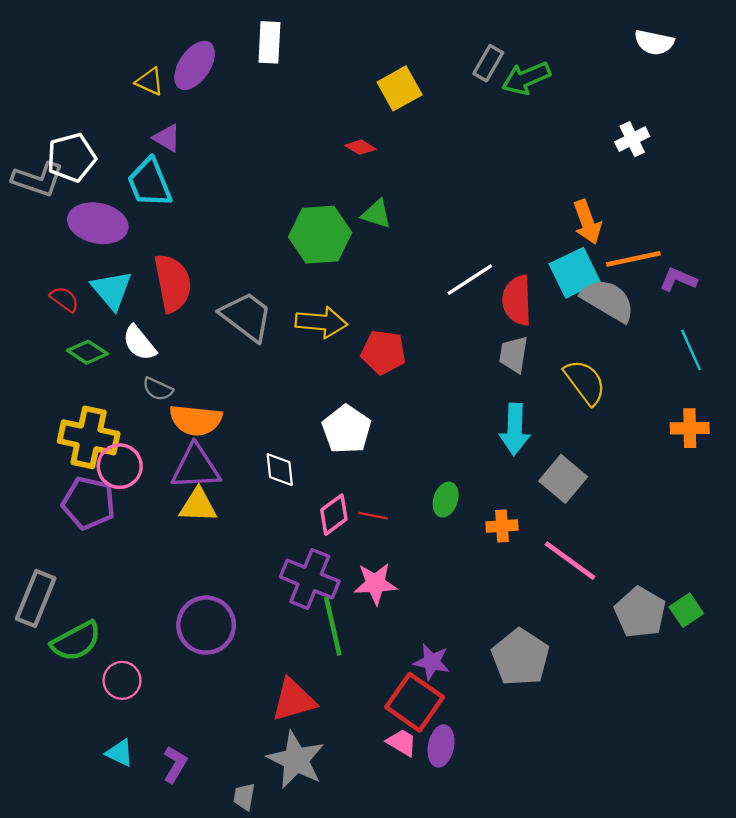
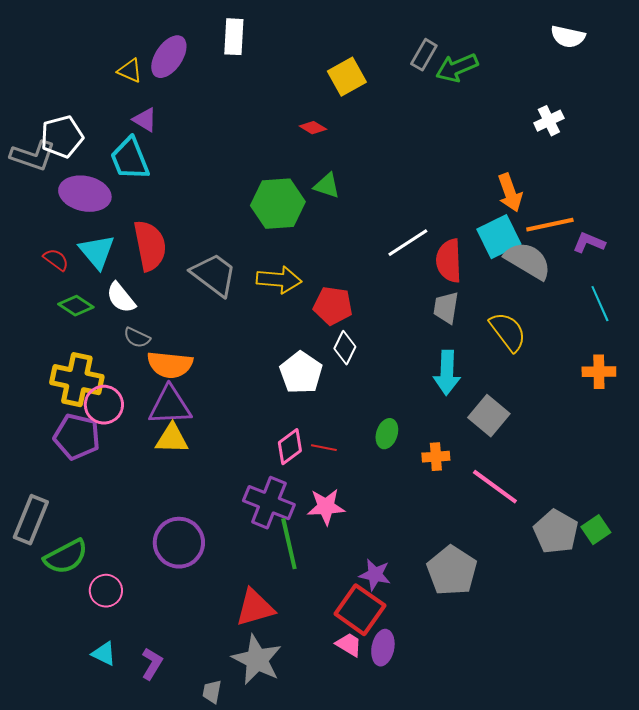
white diamond: (280, 470) -> (345, 348), moved, turned 32

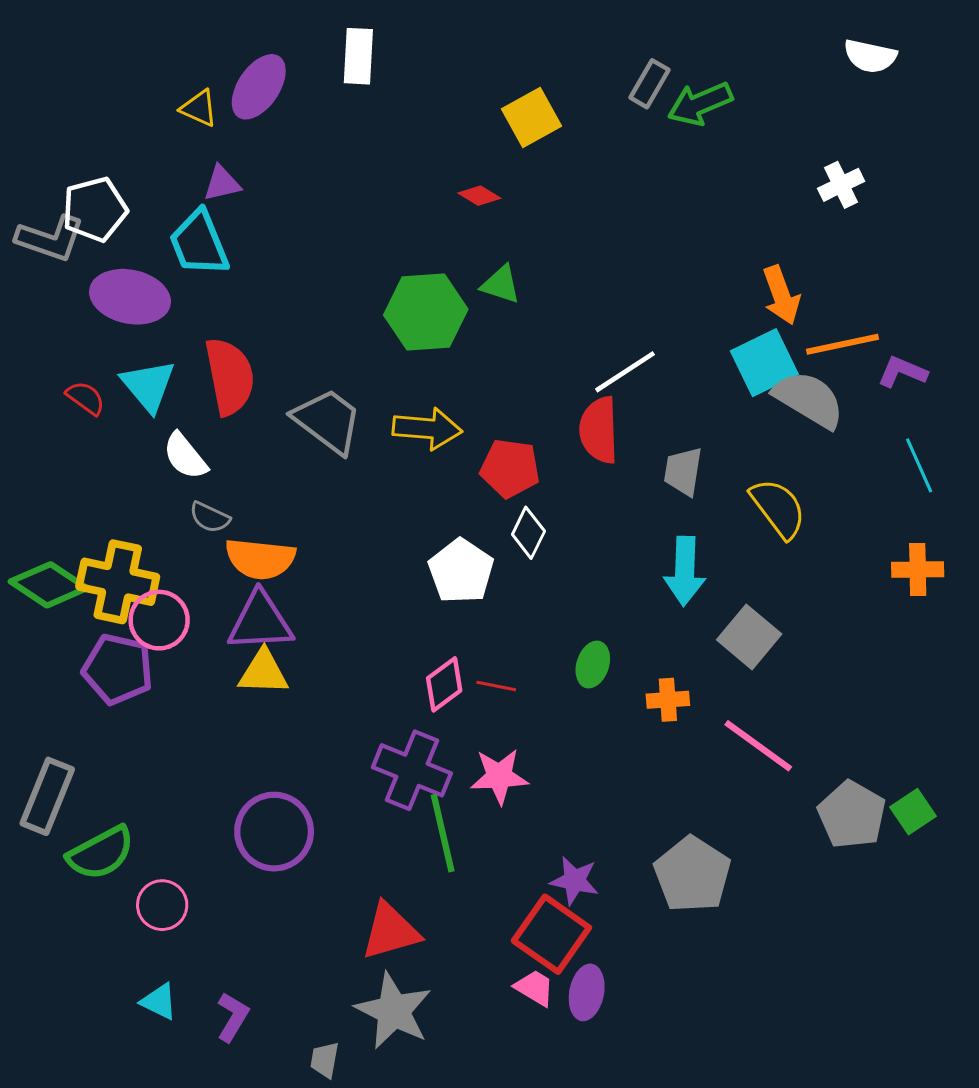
purple triangle: (145, 120) -> (222, 183), turned -44
red semicircle: (449, 261) -> (599, 430), moved
green diamond: (76, 306) -> (49, 585), moved, size x1.4

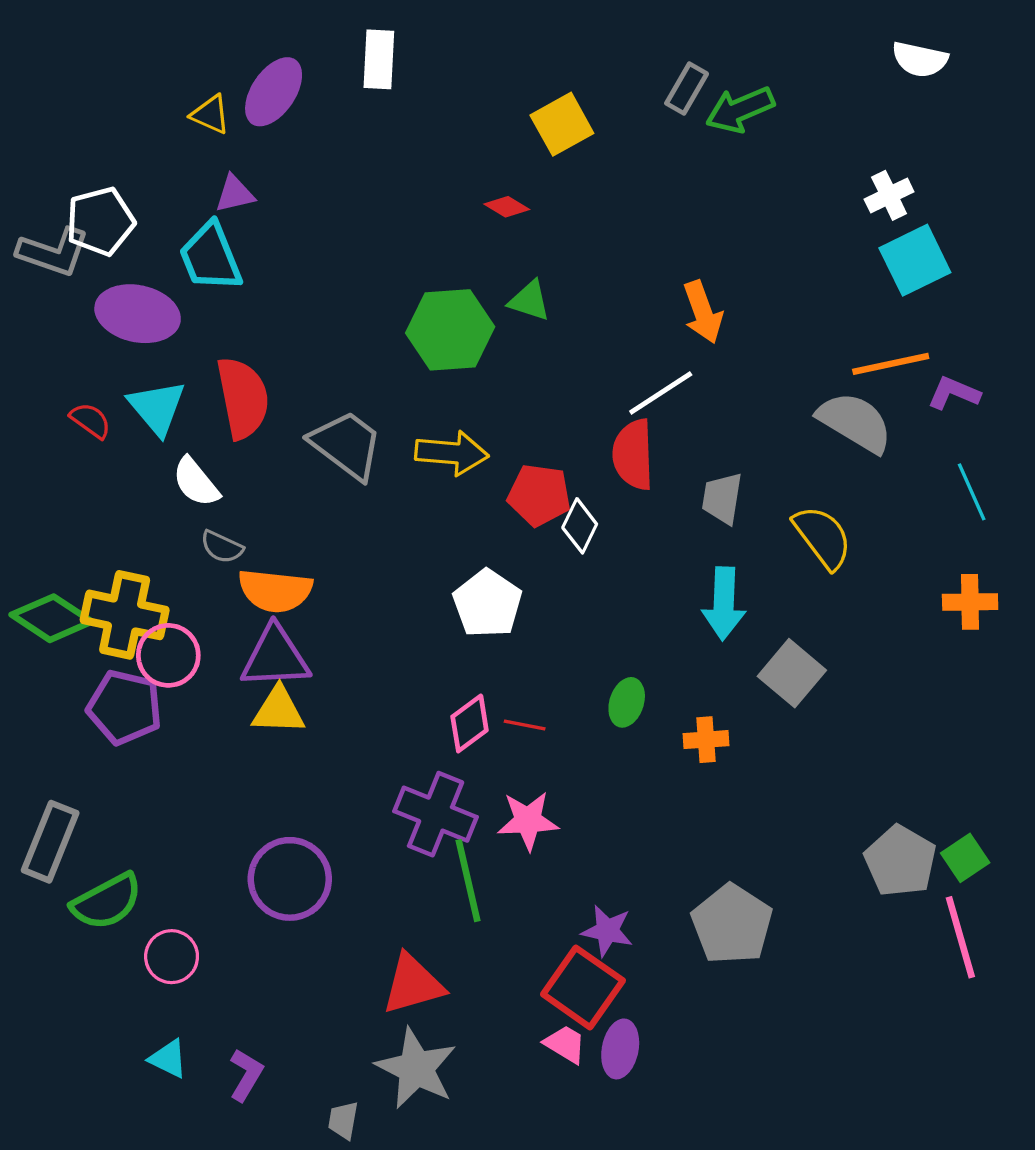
orange arrow: (781, 295) -> (703, 312), moved
cyan square: (764, 363) -> (915, 260), moved
white diamond: (528, 533) -> (580, 526), moved
pink line: (758, 746) -> (960, 937), moved, turned 38

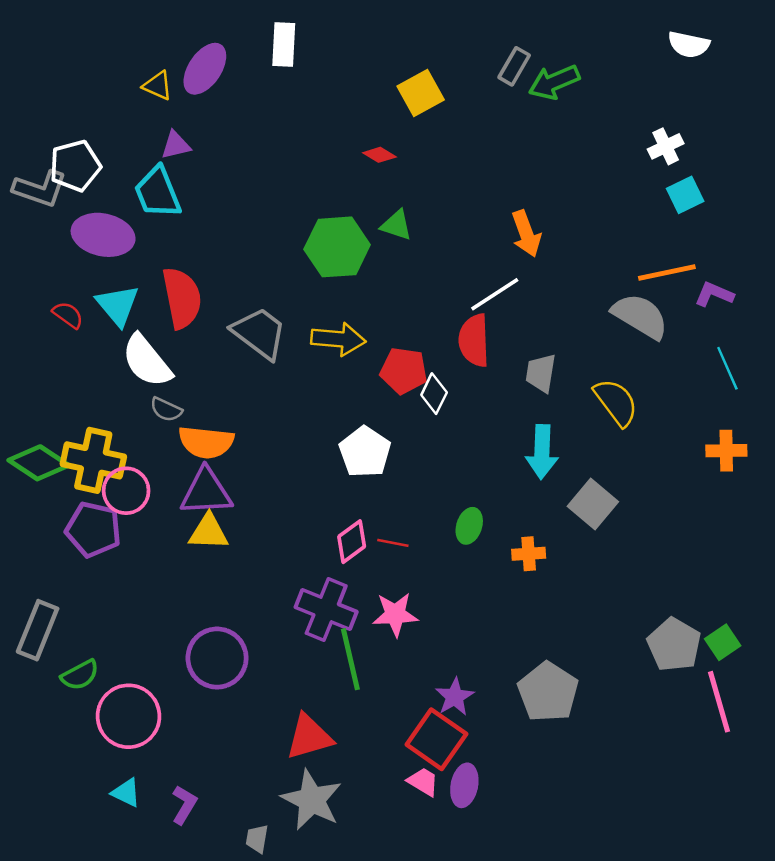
cyan square: (915, 260) -> (685, 195), size x0.7
white semicircle: (196, 482) -> (147, 361), size x1.4
green semicircle: (107, 902) -> (80, 675), size x0.7
purple star: (607, 931) -> (455, 697), turned 30
pink circle: (172, 957) -> (129, 716), size x1.6

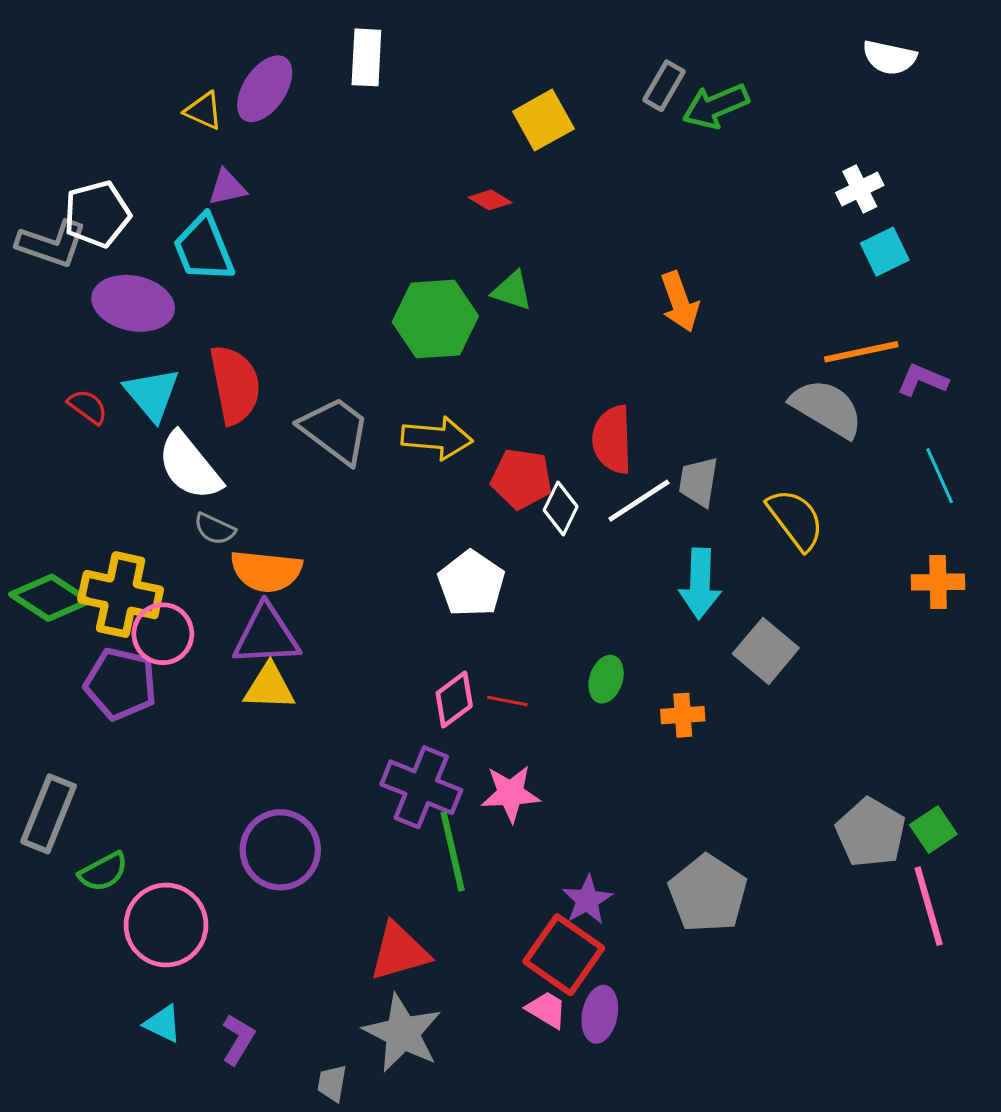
white line: (495, 294) -> (639, 501), moved

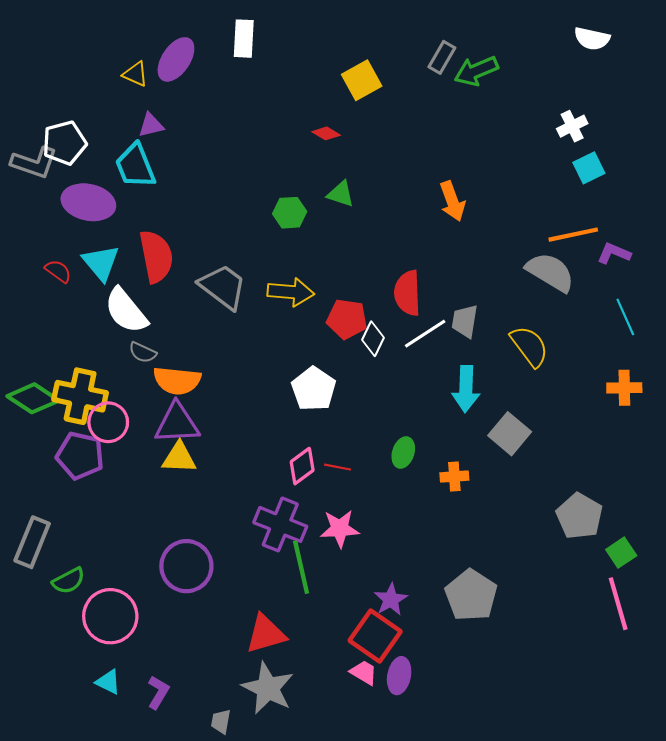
green hexagon: (435, 319) -> (290, 213), size x0.6
gray pentagon: (871, 833) -> (579, 516), moved

